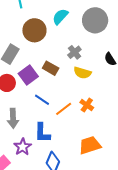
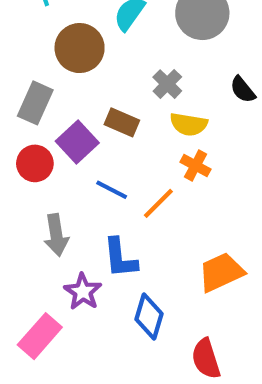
orange cross: (87, 105) -> (195, 166), moved

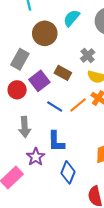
orange line: (158, 203) -> (78, 105), moved

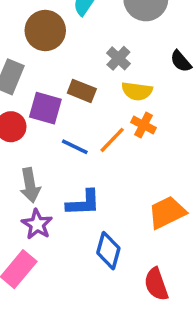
purple square: (39, 81) -> (45, 108), turned -30
blue L-shape: (56, 141) -> (83, 203), turned -85
purple star: (36, 157) -> (37, 224), moved

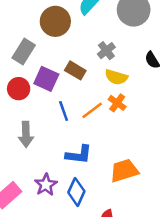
blue line: (75, 147) -> (64, 111), turned 36
blue L-shape: (83, 203) -> (79, 155), moved
purple star: (37, 224) -> (46, 185), moved

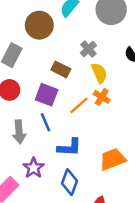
yellow semicircle: (116, 77) -> (99, 73), turned -126
purple square: (46, 79) -> (47, 95), moved
blue line: (64, 111) -> (45, 122), moved
purple star: (46, 185) -> (34, 168), moved

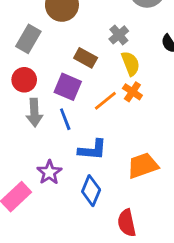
gray arrow: (19, 132) -> (34, 113), moved

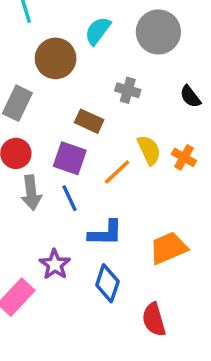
gray cross: (119, 35) -> (128, 90), turned -30
yellow semicircle: (131, 64) -> (149, 150), moved
orange cross: (132, 92) -> (184, 157), moved

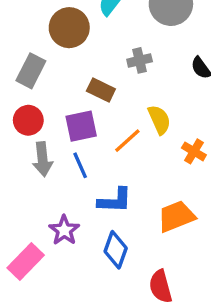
gray cross: (128, 90) -> (140, 60), turned -30
orange cross: (184, 157) -> (194, 151), moved
purple square: (70, 158) -> (81, 126), turned -32

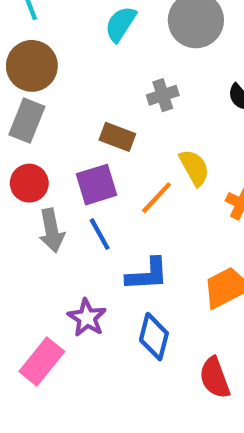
brown circle: (69, 28) -> (32, 66), moved

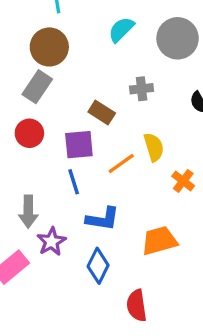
gray arrow: (52, 231) -> (28, 212), moved

